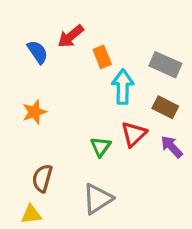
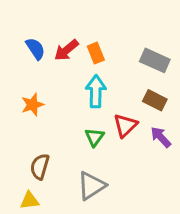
red arrow: (71, 36) -> (66, 50), moved
cyan arrow: (123, 87) -> (96, 91), moved

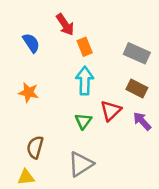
red arrow: (66, 50) -> (65, 25), moved, turned -85
orange star: (32, 105) -> (29, 92), turned 30

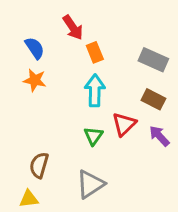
orange star: (29, 92) -> (35, 80), moved

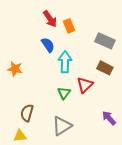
blue semicircle: (35, 48) -> (48, 45), moved
orange rectangle: (95, 52) -> (69, 26), moved
orange star: (35, 80) -> (15, 69), moved
purple arrow: (159, 136) -> (109, 118), moved

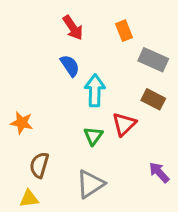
orange rectangle: (69, 26) -> (124, 31), moved
orange star: (15, 69) -> (22, 123), moved

